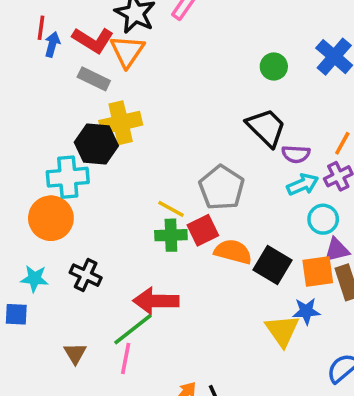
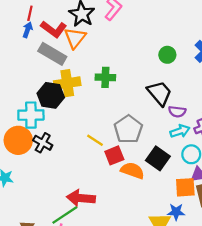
red line: (41, 28) -> (30, 13), moved
gray rectangle: (94, 79) -> (52, 54), size x1.4
green cross: (171, 235) -> (105, 77), moved
black square: (273, 265) -> (158, 158), moved
black cross: (86, 275) -> (43, 143), moved

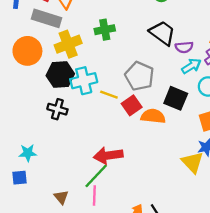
black hexagon: (51, 95) -> (60, 75), moved
cyan cross: (31, 115) -> (84, 81), moved
orange circle: (18, 140) -> (27, 51), moved

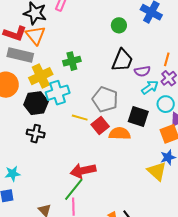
black trapezoid: (162, 33) -> (122, 60), turned 80
cyan cross: (84, 81) -> (58, 93), moved

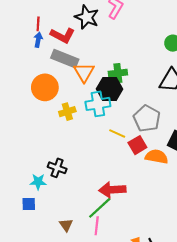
orange triangle: (35, 35) -> (84, 72), moved
yellow cross: (41, 76) -> (67, 112), moved, size x0.7
black hexagon: (36, 103) -> (110, 89), moved
black cross: (36, 134) -> (57, 168), moved

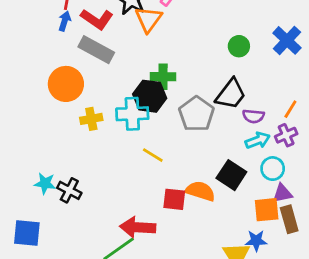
orange triangle: (84, 72) -> (148, 19), moved
gray pentagon: (147, 118) -> (196, 114), moved
red square: (137, 145) -> (174, 199), moved, turned 30
cyan star: (38, 182) -> (45, 183), moved
blue square: (29, 204) -> (27, 233), size x1.5

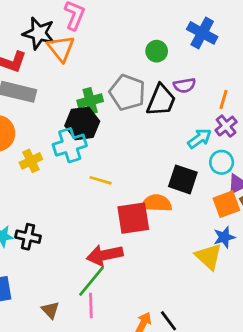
gray pentagon: (196, 114) -> (127, 93), moved
purple semicircle: (253, 116) -> (184, 85), moved
red square: (174, 199) -> (133, 218), size x1.4

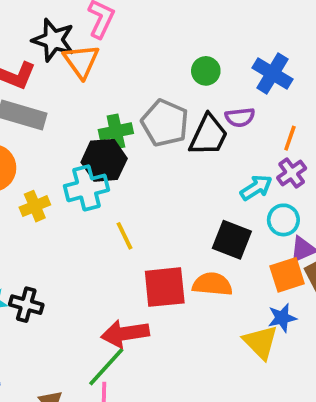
blue cross: (202, 33) -> (272, 73), moved
yellow line: (101, 180) -> (125, 236), turned 45
orange semicircle: (157, 203) -> (212, 284), moved

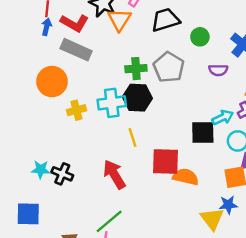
black trapezoid: (209, 135) -> (165, 20), moved, turned -140
black hexagon: (104, 160) -> (137, 98), moved
black square: (232, 240) -> (203, 133), moved, turned -30
red square: (165, 287) -> (166, 162), moved
red arrow: (125, 333) -> (114, 174), moved, turned 60

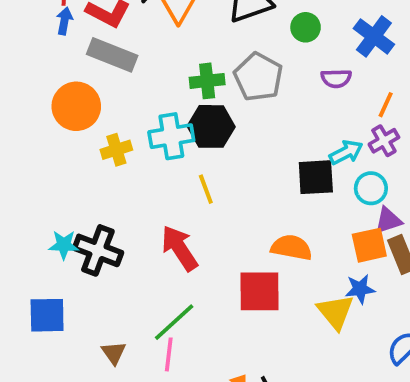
red square: (166, 162) -> (259, 291), moved
black cross: (62, 174) -> (98, 250), size x1.4

